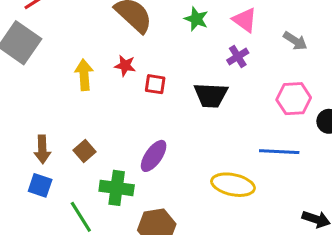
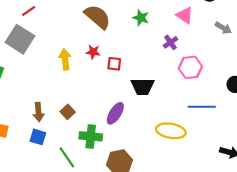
pink triangle: (245, 20) -> (185, 15), moved
gray arrow: (295, 41) -> (223, 28), moved
black trapezoid: (211, 95) -> (143, 87), moved
pink hexagon: (294, 99) -> (190, 67), moved

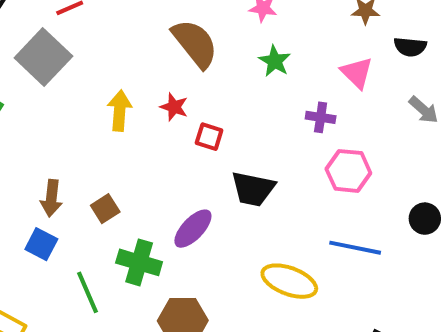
purple cross: (170, 42) -> (321, 117), turned 32

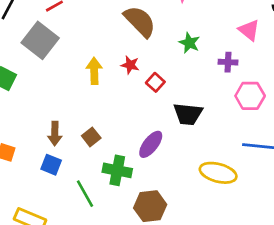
green star: (275, 61) -> (189, 43), moved
red square: (209, 137) -> (155, 82), turned 30

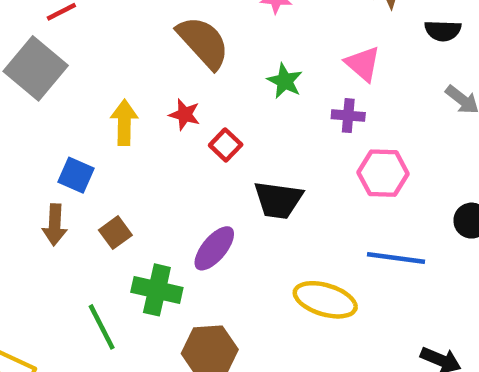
pink triangle: (249, 30) -> (363, 64), moved
blue square: (51, 165) -> (76, 175), moved

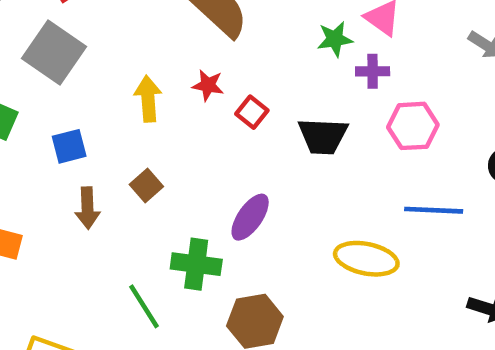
green star: (285, 81) -> (335, 39), moved, turned -30
blue square: (76, 175) -> (69, 146), moved, turned -33
black trapezoid: (278, 200) -> (323, 136), moved
brown square: (115, 233) -> (146, 185), moved

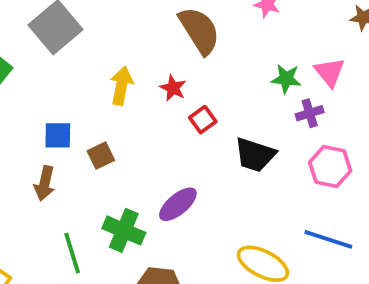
purple cross: (373, 71) -> (310, 113), turned -32
blue square: (69, 146) -> (58, 135), moved
brown arrow: (87, 208) -> (45, 183), moved

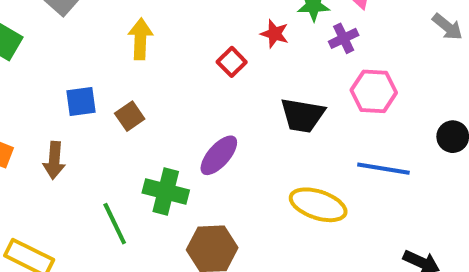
red star: (173, 88) -> (275, 34), moved
black trapezoid: (255, 155) -> (302, 115), moved
brown arrow: (45, 183) -> (54, 160), moved

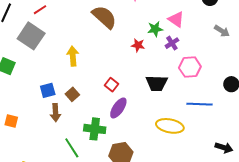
red square: (232, 62) -> (112, 85), moved
brown arrow: (54, 160) -> (55, 113), moved

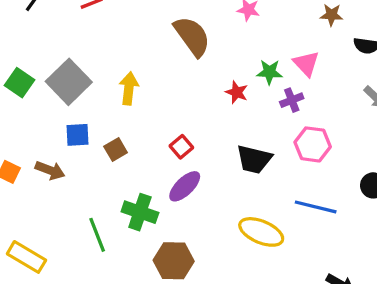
gray square: (31, 36) -> (69, 82), moved
brown arrow: (55, 113) -> (50, 170), moved, turned -78

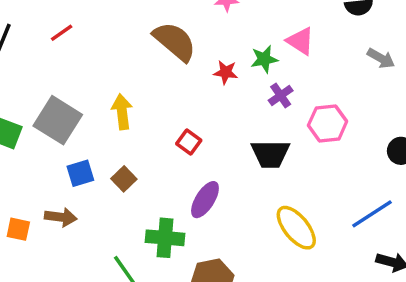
red star: (237, 92) -> (226, 72), moved
purple cross: (292, 100) -> (281, 95), moved
red square: (181, 147) -> (189, 142), moved
blue line: (316, 207) -> (372, 214), moved, turned -33
yellow ellipse: (261, 232) -> (296, 228), turned 42

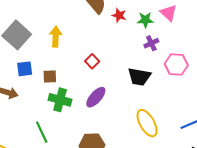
red star: (226, 72) -> (119, 15), moved
brown square: (124, 179) -> (50, 76), turned 32
green cross: (165, 238) -> (60, 100), moved

